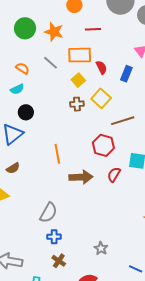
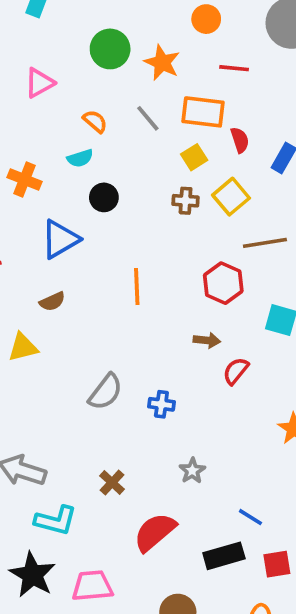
black circle: (26, 112) -> (104, 197), moved
red semicircle: (114, 175) -> (236, 371), moved
brown arrow: (81, 177) -> (207, 340), moved, size x0.6
blue cross: (54, 237) -> (161, 404), moved

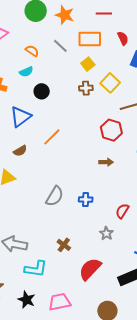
red semicircle: (240, 140) -> (123, 38), moved
orange line: (137, 287) -> (52, 137), moved, turned 54
red semicircle: (236, 371) -> (122, 211), moved
black star: (32, 575) -> (27, 300), size x0.7

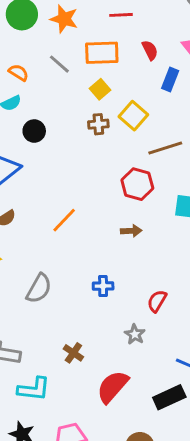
orange line: (52, 137) -> (64, 220), moved
gray semicircle: (55, 196) -> (39, 288), moved

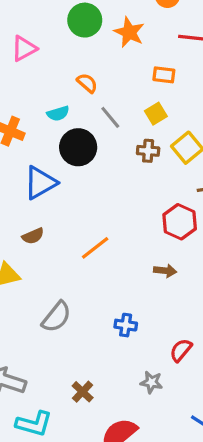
orange rectangle: (102, 53) -> (164, 75), size x0.6
gray line: (59, 64) -> (110, 117), moved
orange semicircle: (19, 73) -> (87, 83), moved
black circle: (34, 131) -> (78, 147), size x1.5
gray star: (135, 334) -> (151, 382), turned -30

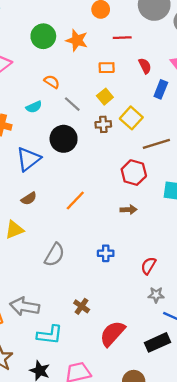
black circle: (78, 147) -> (64, 139), moved
gray star: (151, 382) -> (156, 295), moved

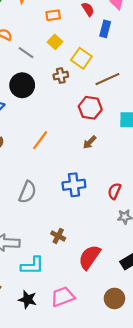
brown cross: (103, 124) -> (61, 76), moved
brown arrow: (129, 210) -> (90, 142), turned 144
blue cross: (106, 253) -> (74, 185), size x1.5

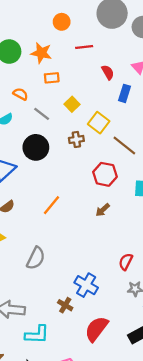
orange rectangle: (53, 15) -> (52, 78), moved
brown line: (107, 79) -> (124, 145), turned 60
blue cross: (74, 185) -> (86, 285), moved, turned 35

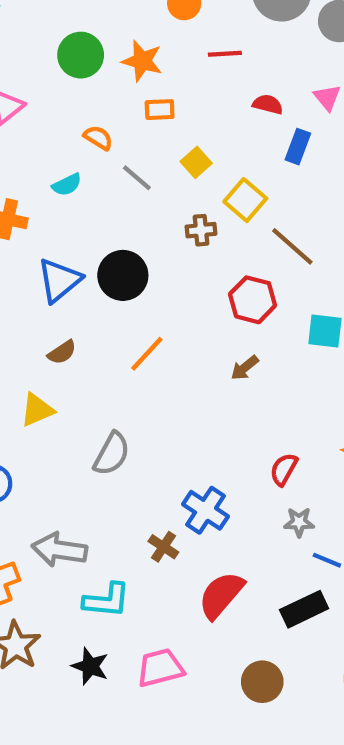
red semicircle: (108, 72) -> (268, 104), turned -48
black circle: (36, 147) -> (123, 275), moved

